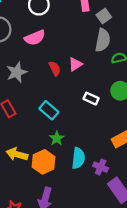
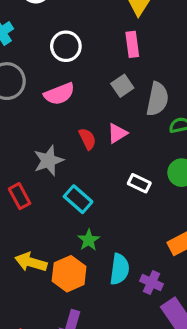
gray square: (104, 16) -> (122, 86), moved
gray star: (17, 72) -> (49, 161), moved

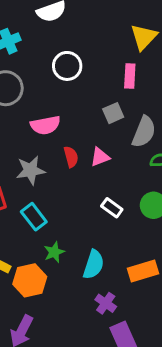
pink semicircle: (59, 94) -> (45, 125), moved
cyan rectangle: (78, 199) -> (34, 217), moved
cyan semicircle: (120, 269) -> (94, 265), moved

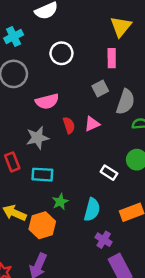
white rectangle: (112, 208) -> (109, 173), moved
cyan rectangle: (34, 217) -> (42, 175), turned -45

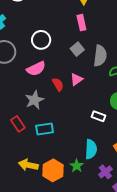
white circle: (61, 53) -> (41, 40), moved
green star: (60, 202) -> (77, 166), moved
purple cross: (104, 240) -> (105, 172), turned 32

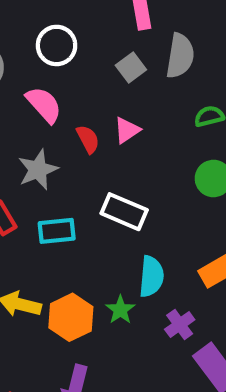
gray semicircle: (100, 56) -> (180, 56), moved
pink semicircle: (36, 69) -> (44, 105), turned -108
white rectangle: (99, 116) -> (124, 212), moved, size x1.5

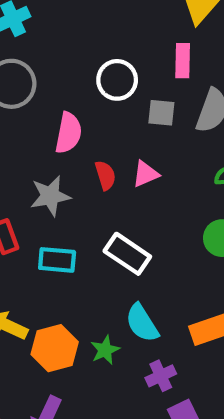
white circle: (57, 45) -> (117, 80), moved
gray square: (131, 67) -> (161, 113), turned 32
pink semicircle: (44, 105) -> (68, 133), turned 42
cyan semicircle: (151, 276) -> (142, 323), turned 132

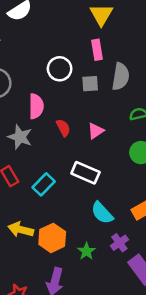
pink triangle: (146, 174) -> (96, 131), moved
gray star: (50, 196) -> (20, 137), moved, turned -30
cyan rectangle: (57, 260) -> (44, 184), turned -40
green star: (105, 350) -> (86, 251), moved

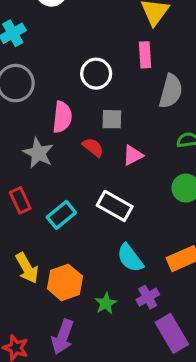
gray square: (90, 84) -> (112, 119), moved
red semicircle: (63, 128) -> (93, 147), turned -30
yellow arrow: (21, 230) -> (27, 268), turned -140

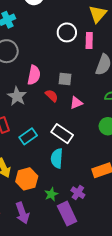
white circle: (96, 74) -> (67, 32), moved
cyan semicircle: (130, 258) -> (57, 158), moved, turned 36
purple cross: (148, 297) -> (78, 193), turned -32
purple rectangle: (172, 333) -> (67, 214), moved
purple arrow: (63, 337) -> (22, 213), turned -45

